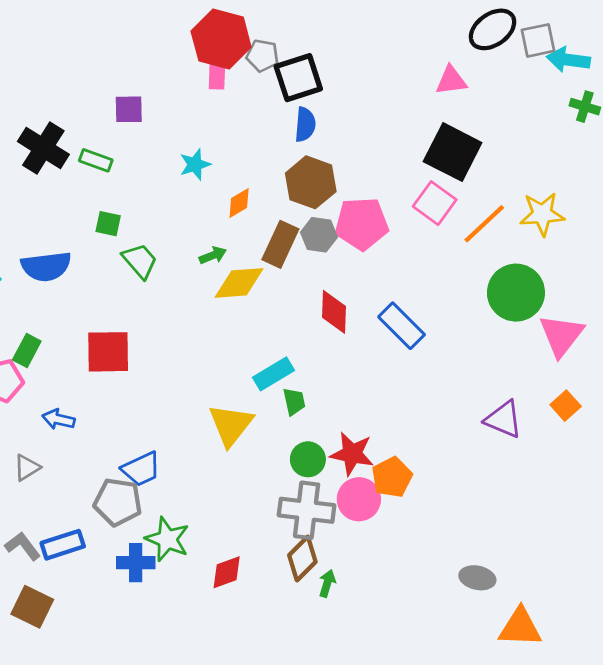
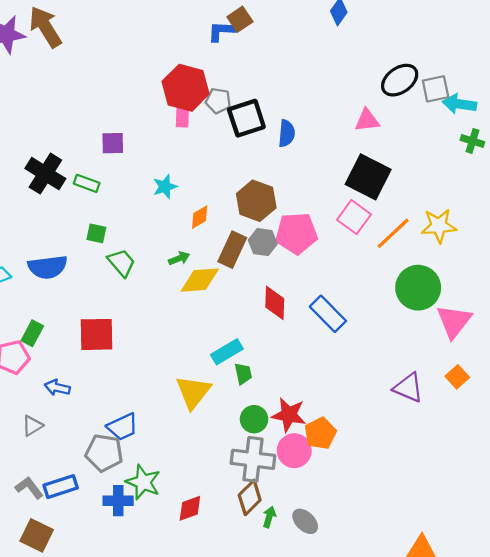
blue semicircle: (305, 124) -> (287, 133), moved
gray ellipse: (477, 578) -> (305, 521), moved, turned 32

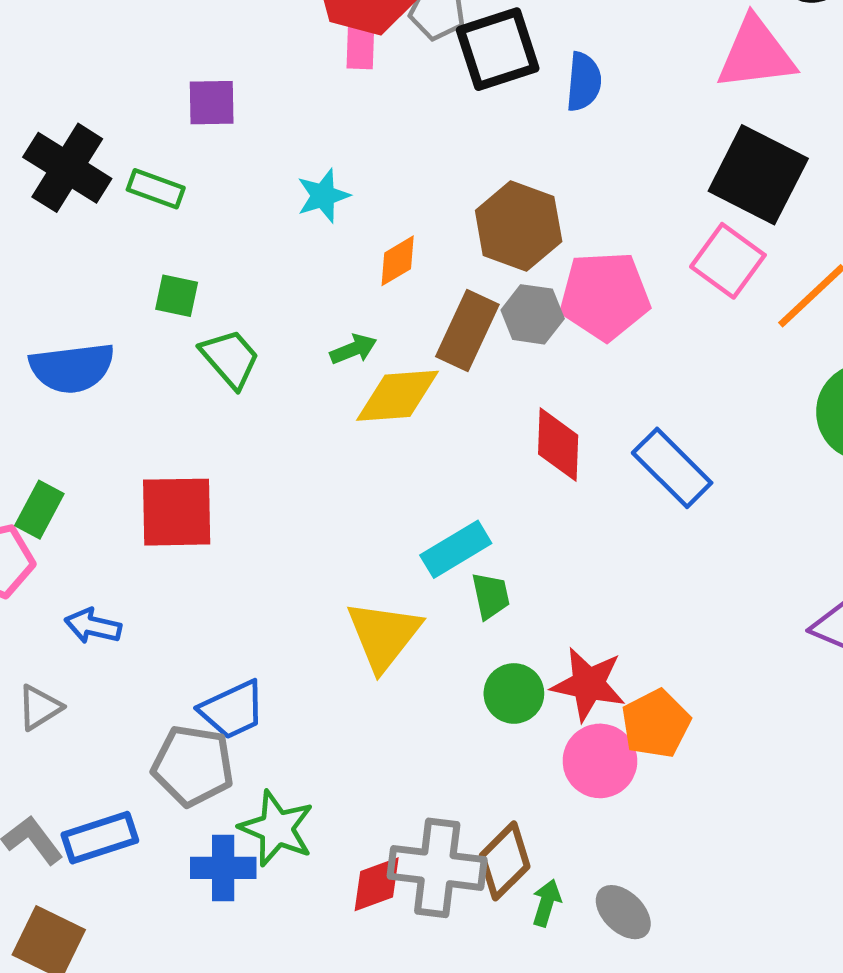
pink triangle: (367, 120) -> (756, 54), size x1.5
gray cross: (253, 459) -> (437, 868), moved

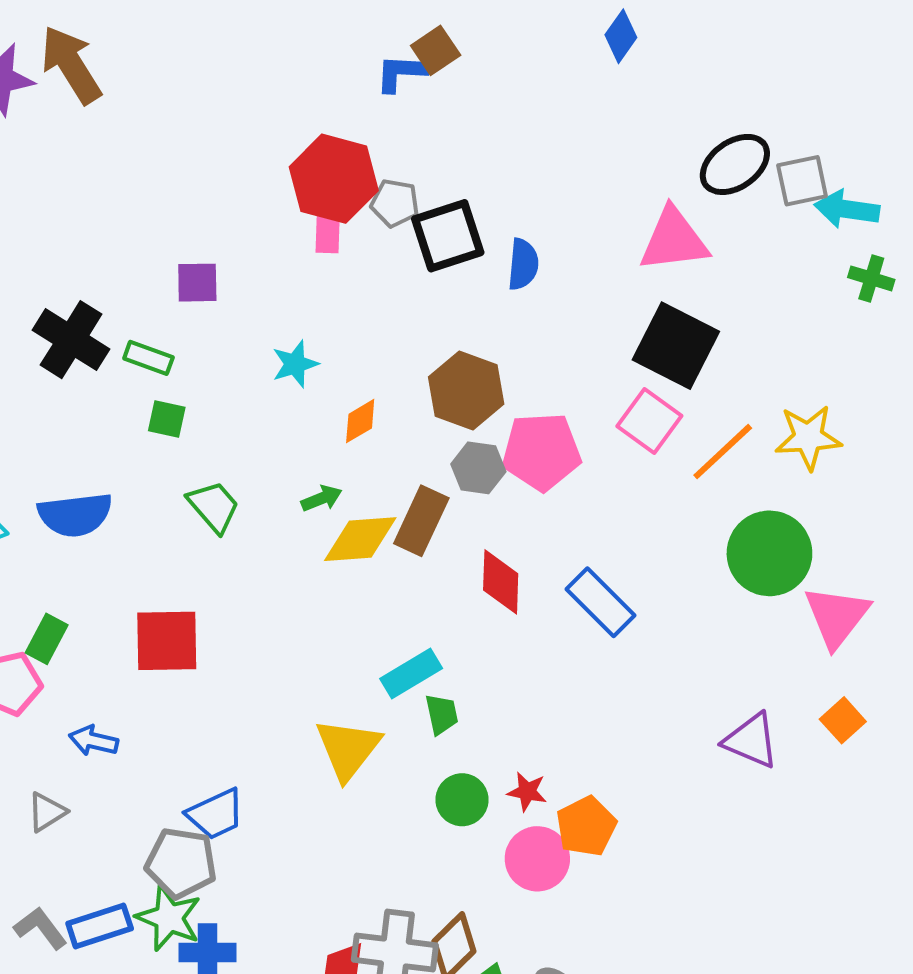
green square: (177, 296) -> (167, 419), moved
brown rectangle: (467, 331) -> (421, 521), moved
red star: (588, 684) -> (527, 792), size x0.6
green star: (277, 828) -> (169, 918), moved

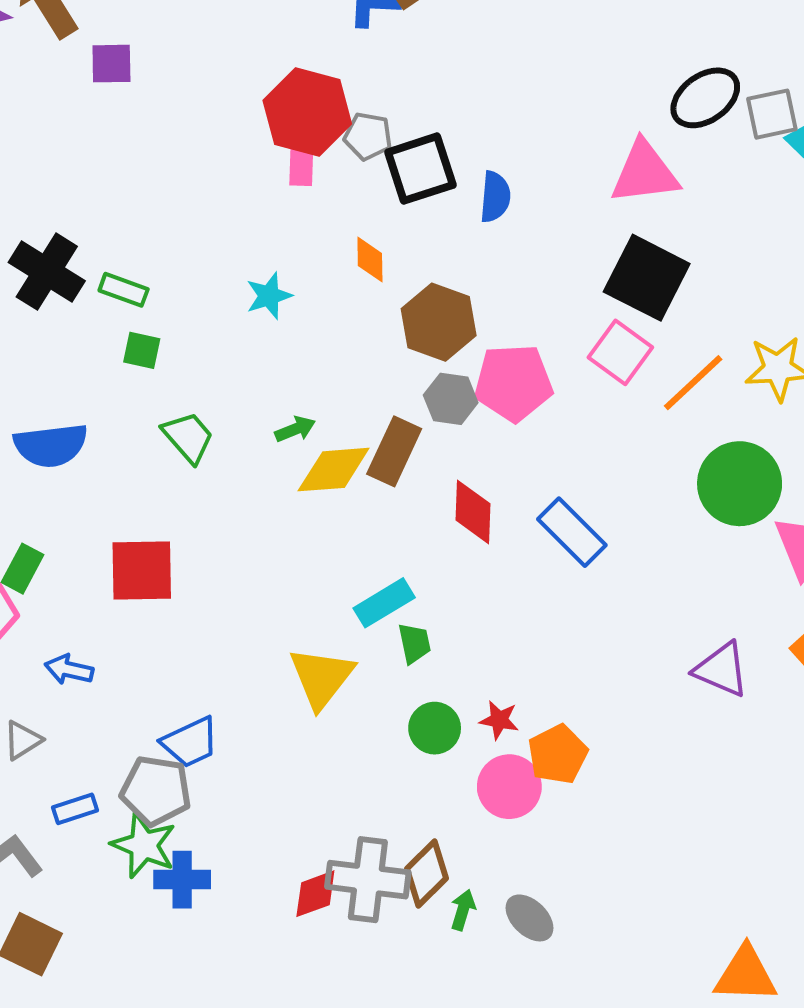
purple square: (197, 283) -> (111, 64), moved
orange diamond: (360, 421) -> (370, 259), moved, turned -60
blue rectangle: (100, 926) -> (75, 809), moved, size x0.7

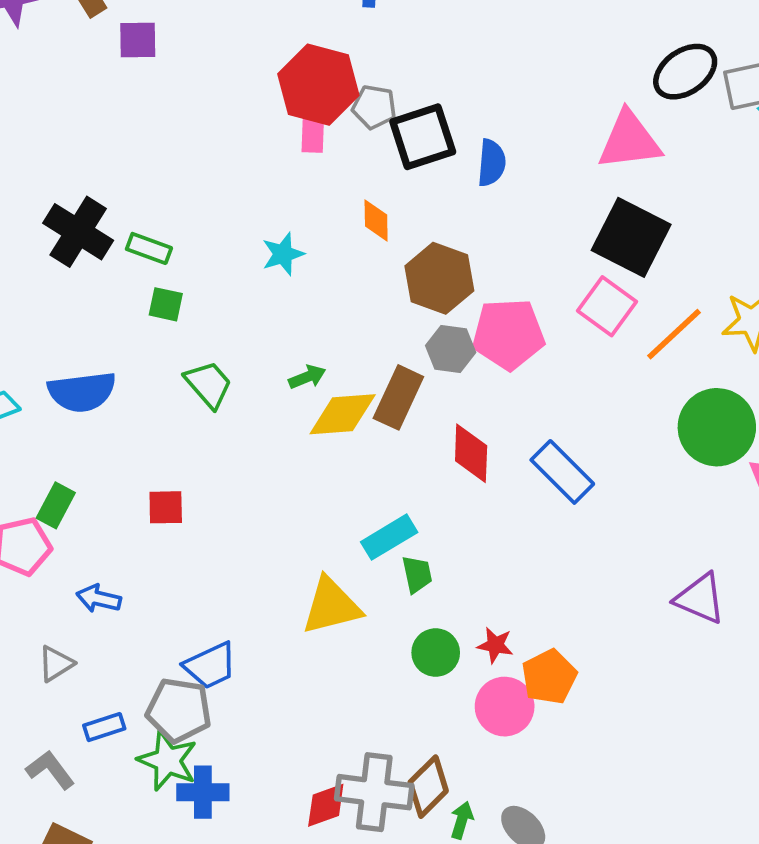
red square: (142, 571) -> (166, 507), size x0.6
yellow triangle: (321, 678) -> (331, 606), turned 38

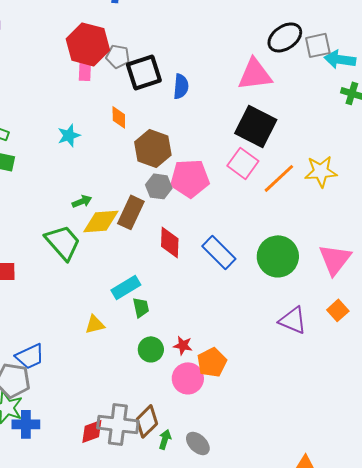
green trapezoid: (209, 384) -> (63, 242), moved, size x1.4
green circle: (717, 427) -> (278, 256), moved
yellow triangle: (331, 606) -> (95, 324), size x0.6

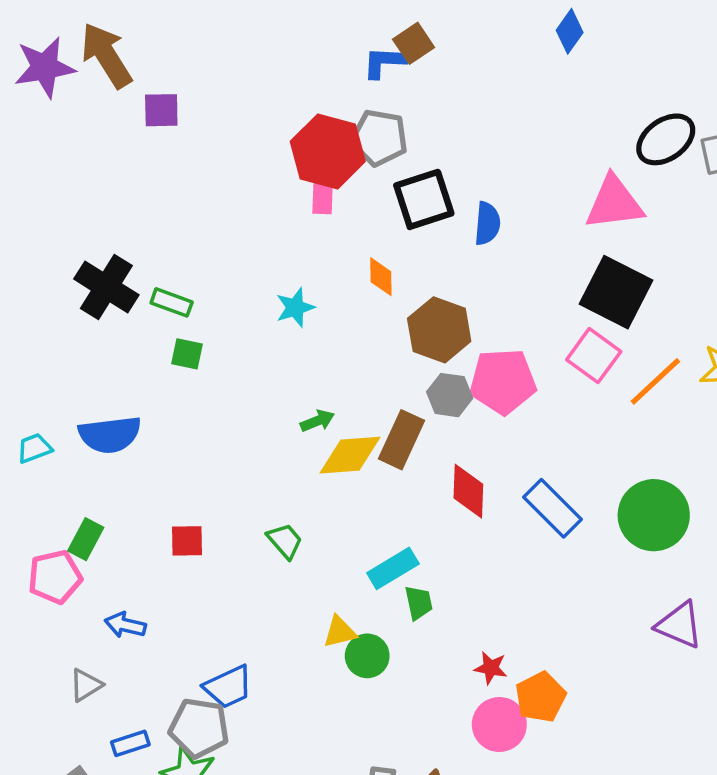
gray pentagon: (118, 56) -> (379, 138), moved, size x1.4
green trapezoid: (63, 242) -> (285, 541), moved, size x0.6
green circle: (151, 349) -> (367, 656), moved

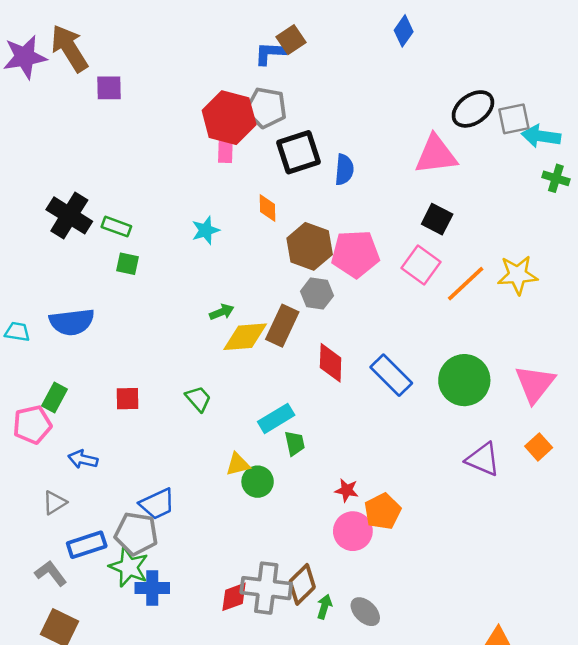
black square: (616, 292) -> (437, 219), size x0.6
pink pentagon: (503, 381) -> (355, 254), moved
cyan trapezoid: (34, 448) -> (17, 332), turned 30
blue rectangle: (130, 743) -> (87, 545), size x1.4

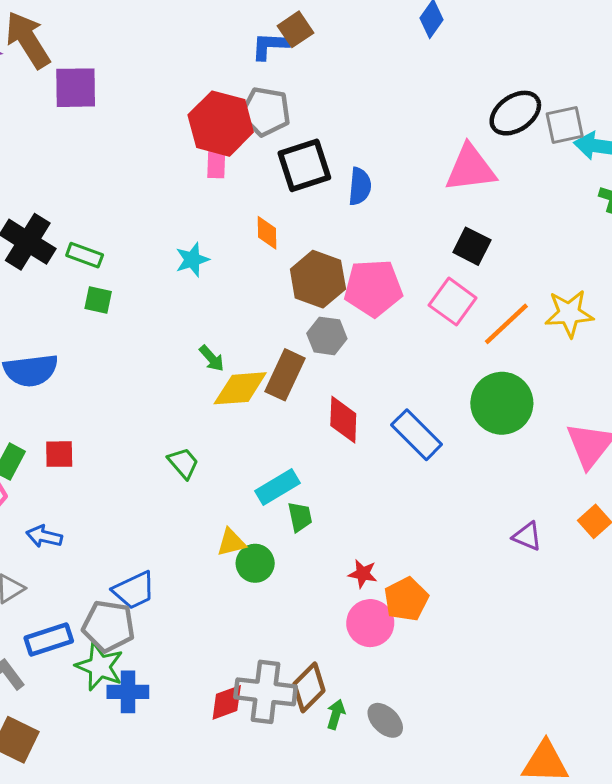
purple square: (109, 88) -> (76, 88), size x1.4
green arrow: (222, 312) -> (212, 358), turned 70
green circle: (464, 380) -> (502, 403), moved
red square: (128, 399) -> (59, 454), moved
purple triangle: (483, 459) -> (527, 536), size x0.7

